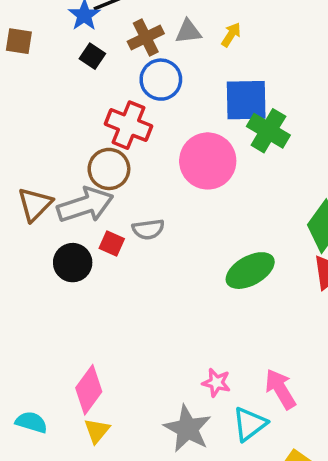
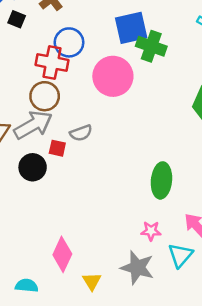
blue circle: (161, 80) -> (69, 42), moved
green ellipse: (250, 271) -> (161, 180), moved, turned -44
yellow triangle: (97, 431) -> (92, 281), moved

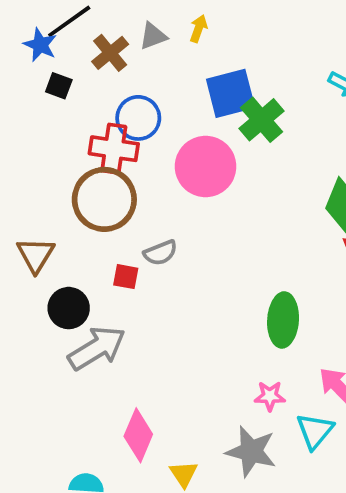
green cross: (151, 46) -> (262, 120), turned 32
brown circle: (45, 96) -> (104, 199), size x1.4
gray arrow: (33, 125) -> (97, 348), moved
black circle: (33, 167) -> (69, 308), moved

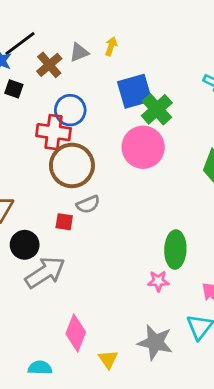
pink circle: (206, 166) -> (143, 147), moved
brown circle: (104, 199) -> (72, 165), moved
pink star: (270, 396) -> (158, 281), moved

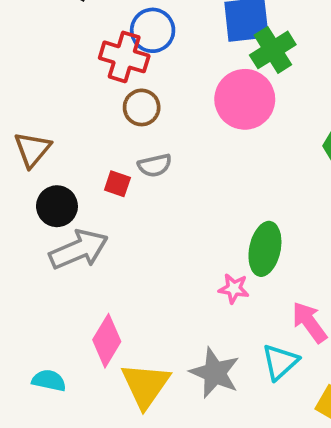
brown circle: (72, 165) -> (142, 107), size x0.6
yellow triangle: (108, 359) -> (145, 385), size x1.8

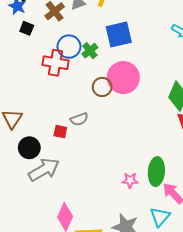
green cross: (273, 50) -> (90, 51), moved, size x0.7
brown circle: (142, 107) -> (102, 87), moved
green ellipse: (265, 249) -> (156, 172), moved

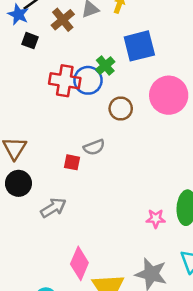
blue circle: (69, 47) -> (88, 80), moved
pink circle: (123, 78) -> (169, 95), moved
black circle: (29, 148) -> (18, 183), moved
gray arrow: (44, 170) -> (53, 208), size x0.7

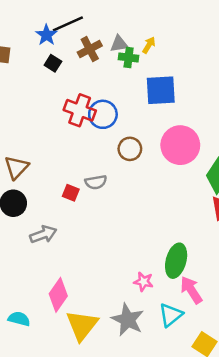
green cross: (105, 66) -> (129, 58), moved, turned 36
pink star: (156, 219) -> (144, 282), moved

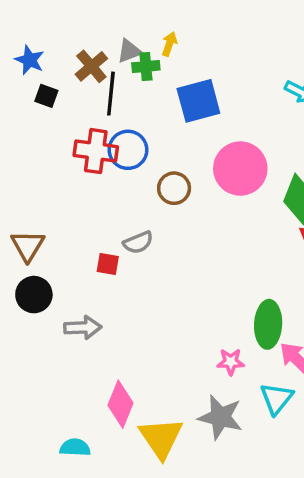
black line: (68, 24) -> (111, 94), moved, turned -48
gray arrow: (43, 234) -> (83, 328), turned 30

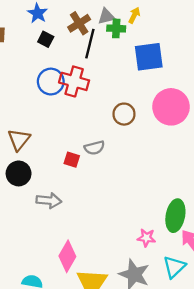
blue circle: (128, 150) -> (51, 82), moved

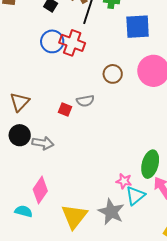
brown triangle: (19, 140) -> (20, 102), moved
black circle: (19, 173) -> (20, 135), moved
pink diamond: (67, 256) -> (40, 190), moved
cyan triangle: (174, 267) -> (135, 196), moved

